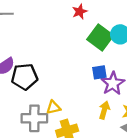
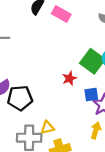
red star: (80, 12) -> (69, 78), moved

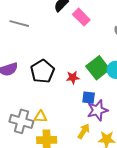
black pentagon: (20, 98) -> (42, 71), moved, turned 30

